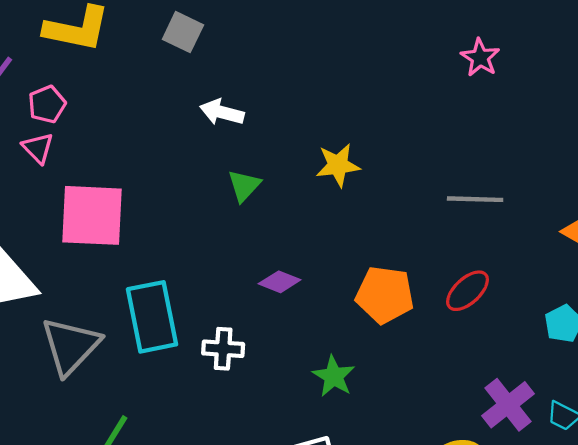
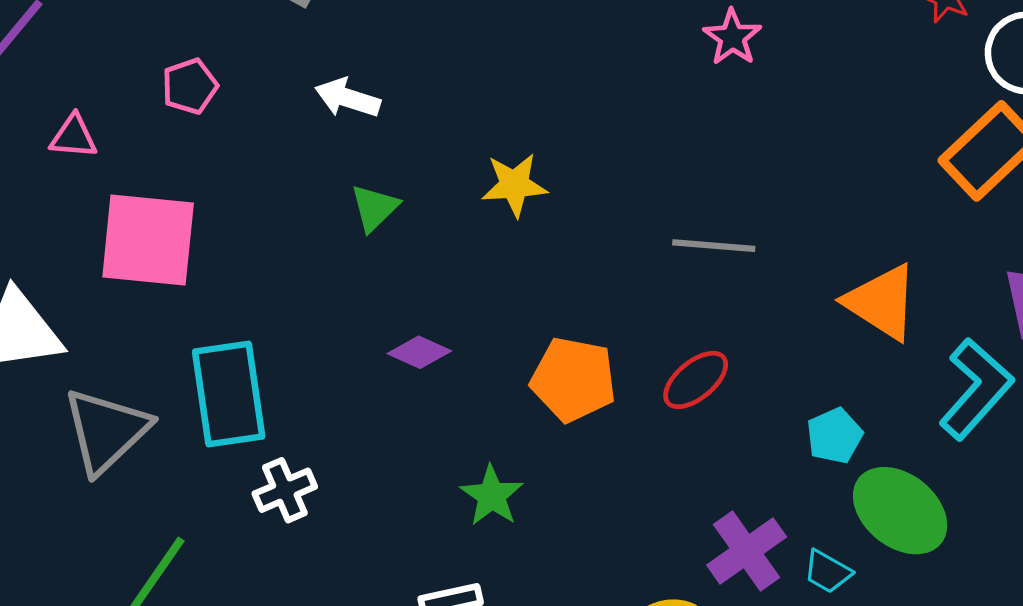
pink pentagon: (47, 104) -> (190, 86), moved
pink triangle: (38, 148) -> (74, 137), turned -44
white cross: (223, 349) -> (285, 490), moved, turned -30

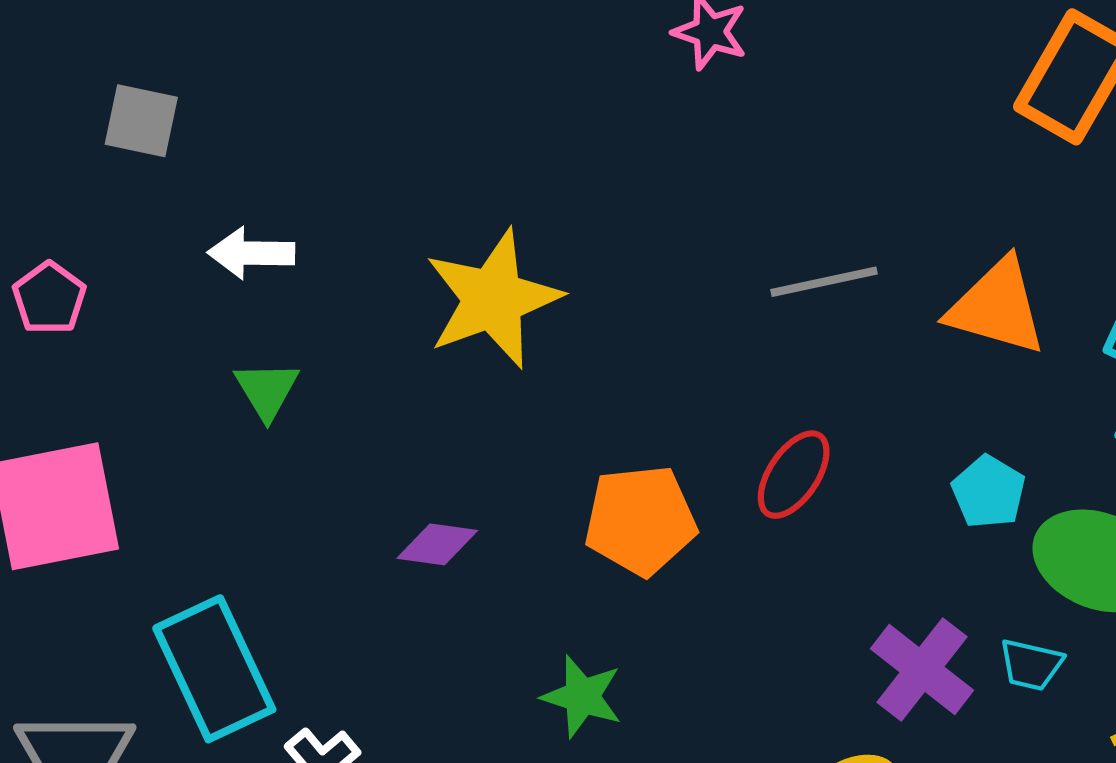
yellow star: (514, 185) -> (493, 299), size x1.6
green triangle: (375, 208) -> (267, 390), moved
gray line: (714, 246) -> (824, 282), moved

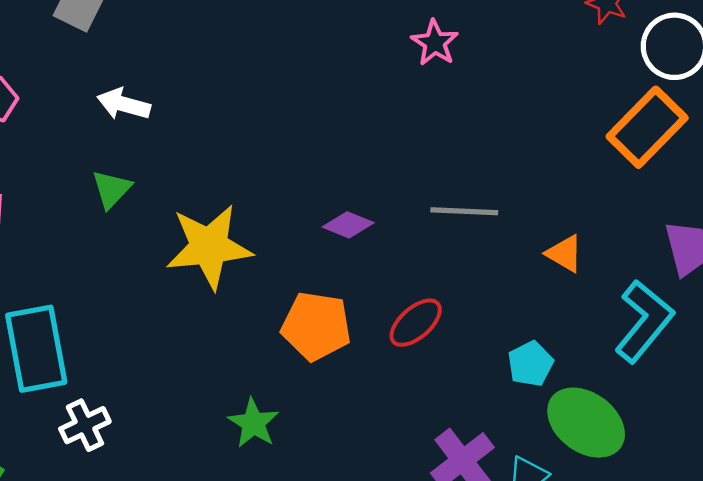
yellow star: (493, 299) -> (209, 247), moved
orange triangle: (997, 307) -> (565, 254), size x0.6
purple diamond: (437, 544) -> (348, 225), moved

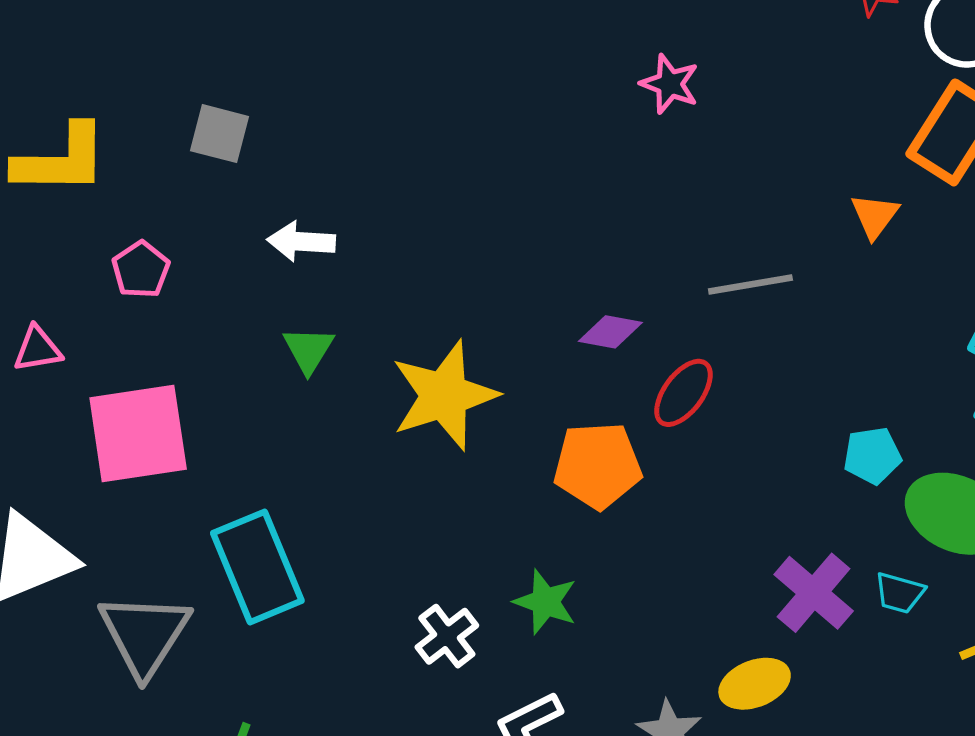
orange triangle: (565, 254) -> (875, 216), moved, turned 48
red ellipse: (416, 323) -> (683, 393), moved
cyan pentagon: (530, 364) -> (872, 456), turned 30
white cross: (85, 425) -> (447, 636), moved

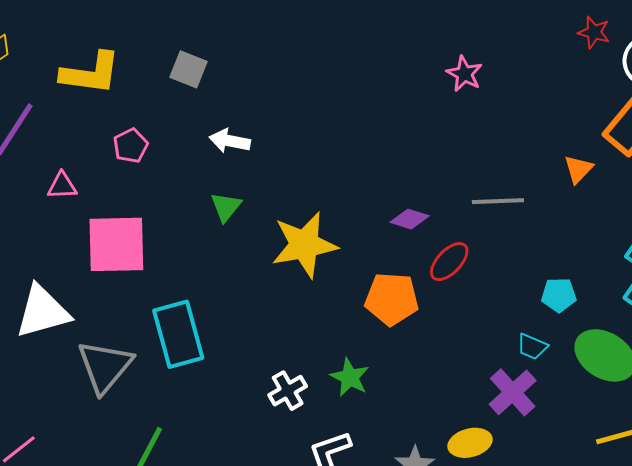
cyan pentagon: (872, 456) -> (559, 295), moved
cyan trapezoid: (899, 593) -> (532, 347), moved

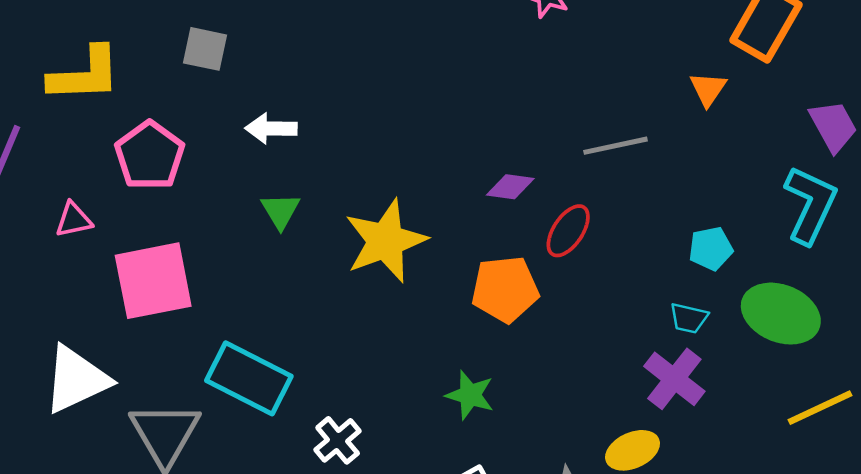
pink pentagon: (131, 146) -> (150, 156), size x1.6
cyan rectangle: (178, 334) -> (249, 378), turned -38
white cross: (288, 391) -> (338, 440), moved

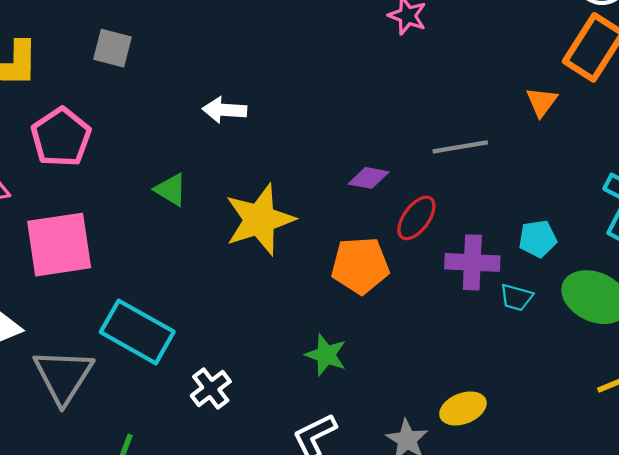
white arrow: (271, 128) -> (224, 110), moved
green triangle: (280, 211) -> (171, 190), turned -30
purple cross: (674, 379) -> (472, 262), moved, turned -38

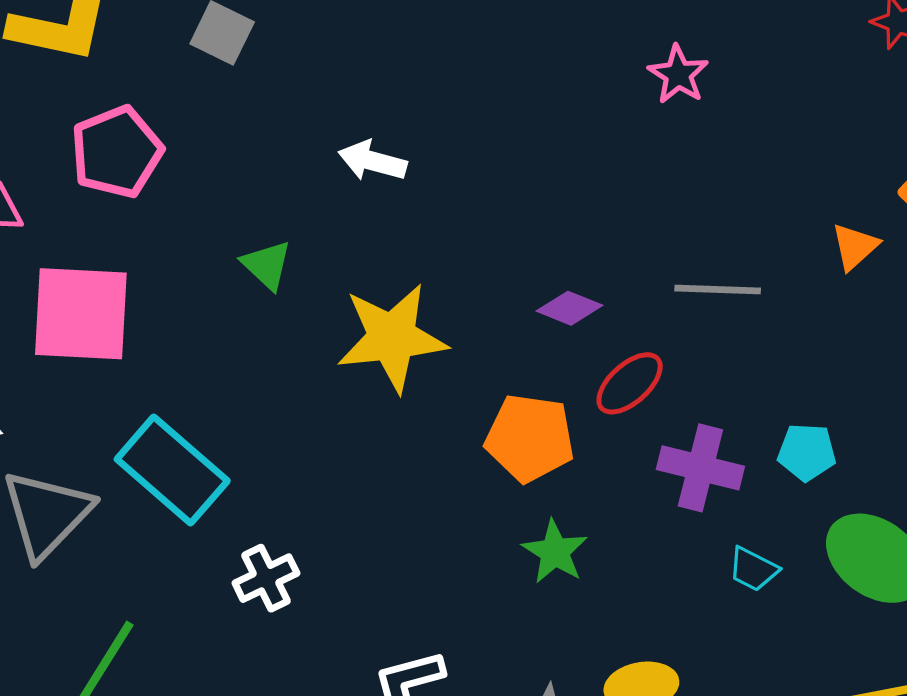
cyan trapezoid: (516, 297) -> (753, 569), moved
green star: (326, 355) -> (555, 552), moved

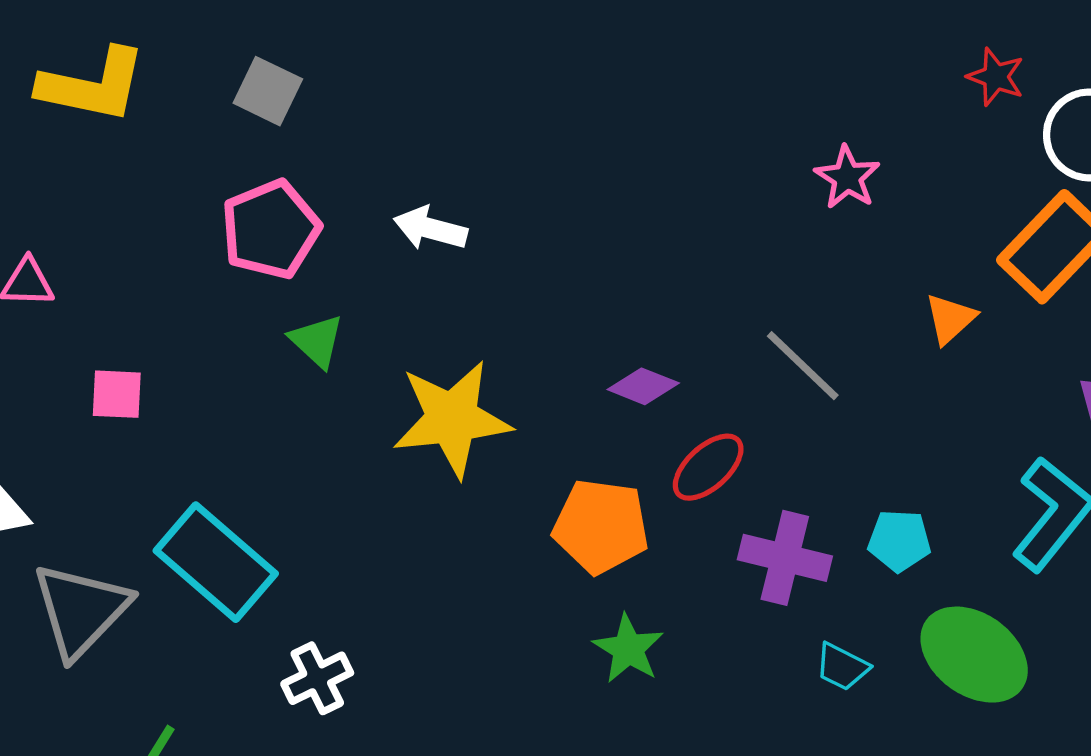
pink star: (678, 74) -> (847, 177), moved
pink pentagon: (117, 152) -> (271, 229), moved
gray line: (718, 289) -> (803, 366), turned 42
pink square: (81, 314) -> (117, 394), size x0.5

